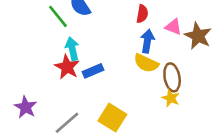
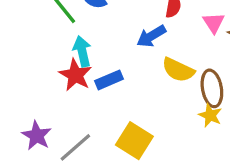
pink triangle: (173, 27) -> (214, 23), turned 36
blue arrow: (147, 41) -> (151, 36), moved, turned -130
purple star: (26, 107) -> (37, 136), moved

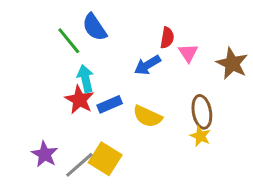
pink triangle: (214, 23) -> (188, 53), moved
yellow semicircle: (178, 70) -> (147, 116), moved
yellow square: (134, 141) -> (105, 159), moved

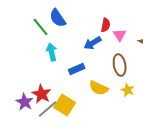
red star: (79, 100) -> (42, 94), moved
blue rectangle: (110, 104) -> (77, 69), moved
brown ellipse: (202, 112) -> (120, 65), moved
yellow semicircle: (147, 116) -> (99, 88), moved

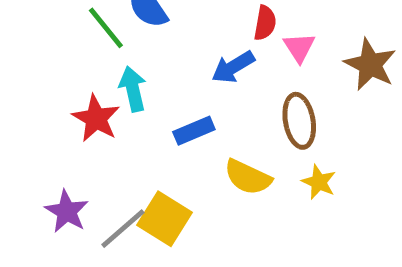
red star: (42, 94) -> (96, 118), moved

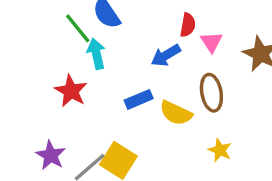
cyan arrow: (133, 89) -> (96, 54), moved
yellow semicircle: (248, 177) -> (176, 113), moved
yellow star: (319, 182) -> (220, 150), moved

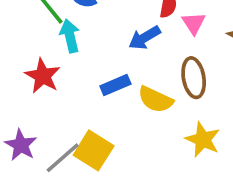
yellow star: (220, 150) -> (203, 140), size x1.4

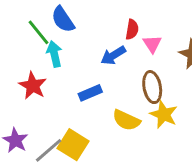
yellow semicircle: (155, 100) -> (126, 120), moved
yellow star: (203, 140) -> (164, 114), moved

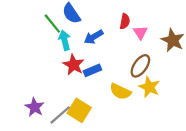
blue arrow: (113, 55) -> (94, 37), moved
red star: (33, 86) -> (74, 65), moved
brown ellipse: (152, 87) -> (140, 66), turned 45

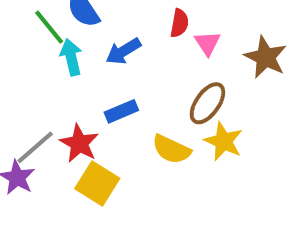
red star: (74, 65) -> (79, 143), moved
gray line: (60, 115) -> (35, 147), moved

